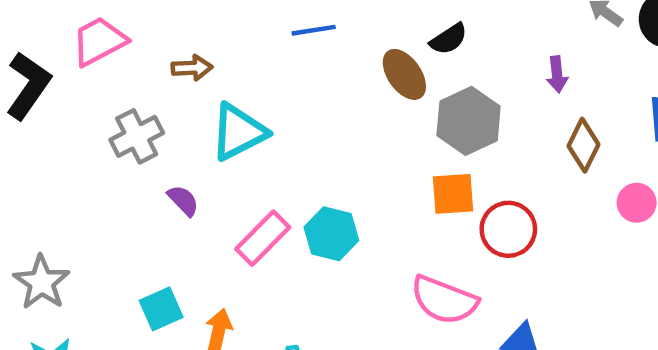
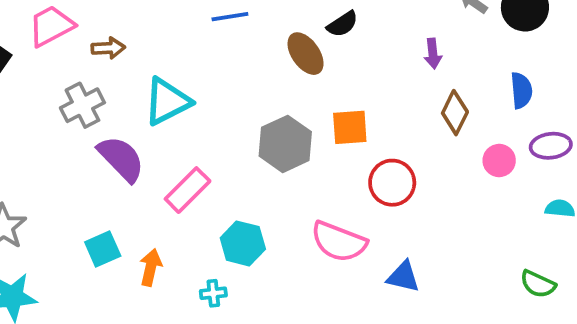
brown arrow: (192, 68) -> (108, 48), moved
gray hexagon: (469, 121) -> (285, 144), moved
orange square: (453, 194) -> (350, 127), moved
purple semicircle: (183, 201) -> (121, 159), size x1.8
cyan hexagon: (331, 234) -> (243, 243), moved

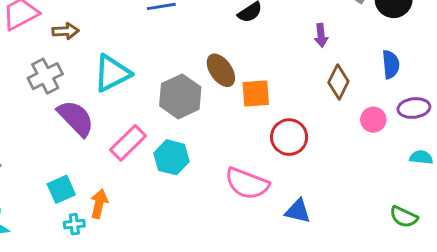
brown ellipse: (306, 54) -> (221, 70), moved
gray hexagon: (285, 144) -> (180, 96), moved
cyan hexagon: (243, 243) -> (172, 157), moved
cyan cross: (213, 293) -> (74, 224), moved

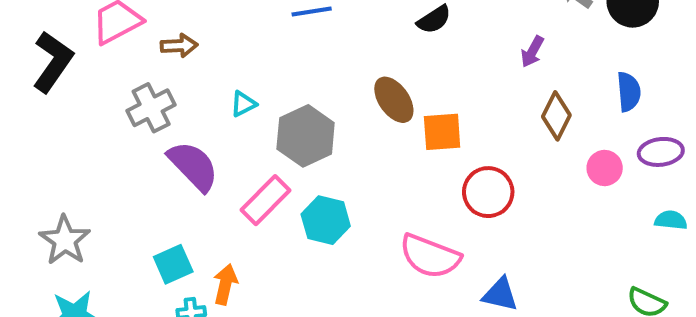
purple arrow: (321, 35) -> (532, 52), turned 35
cyan triangle: (112, 73) -> (243, 104), size x0.5
gray hexagon: (180, 96) -> (306, 136), moved

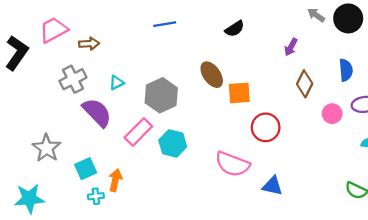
cyan triangle: (243, 104) -> (117, 83), moved
gray star: (65, 240) -> (47, 148), moved

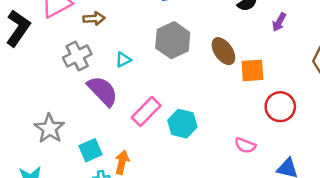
purple arrow: (291, 47) -> (279, 22), moved
gray hexagon: (161, 95) -> (173, 40), moved
pink semicircle: (232, 164) -> (245, 145), size x0.6

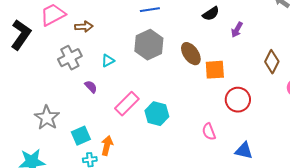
purple semicircle: (103, 91) -> (91, 87), size x0.5
pink semicircle: (245, 145) -> (209, 132), turned 48

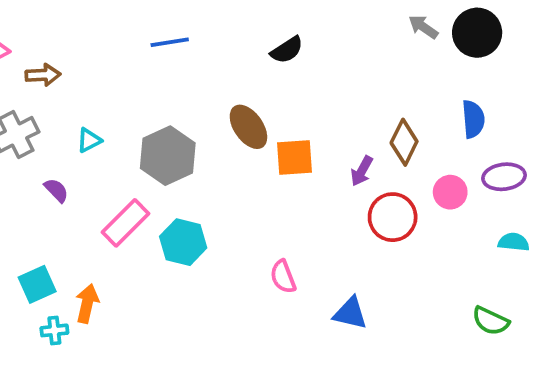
purple arrow: (237, 30) -> (362, 171), moved
gray hexagon: (149, 45) -> (168, 156), moved
red circle: (238, 100) -> (393, 217), moved

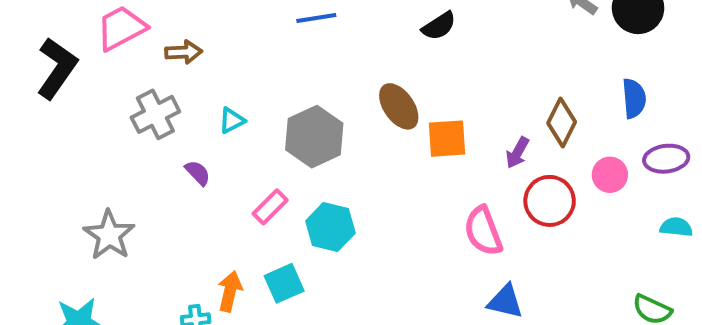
pink rectangle: (125, 223) -> (270, 207), size x0.7
pink semicircle: (283, 277) -> (483, 231), moved, size x1.4
cyan square: (37, 284) -> (284, 283), moved

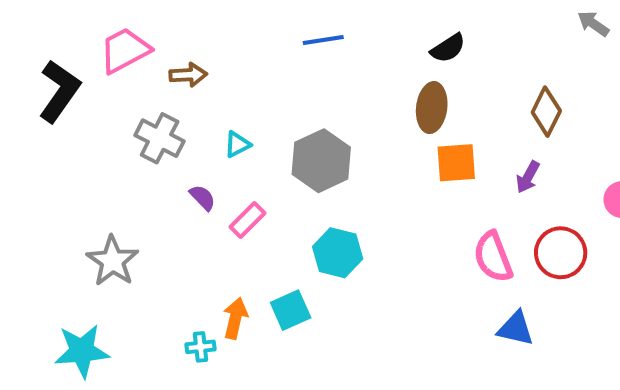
brown ellipse: (399, 106) -> (432, 108), moved, turned 42
gray cross: (155, 114) -> (160, 138), turned -36
brown diamond: (562, 122) -> (546, 112), moved
red circle: (550, 201) -> (561, 253), moved
pink rectangle: (270, 207) -> (248, 220), moved

